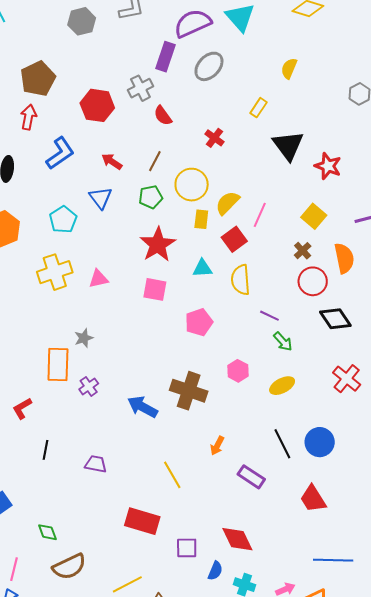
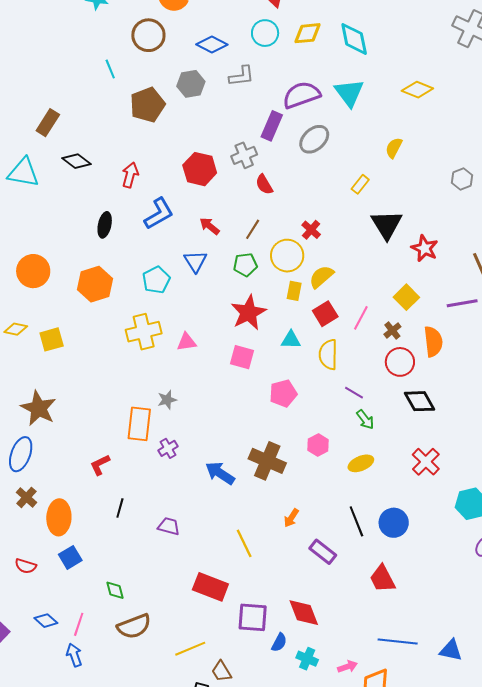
brown pentagon: (38, 79) -> (147, 105), moved
red cross: (214, 138) -> (311, 230), moved
pink line: (260, 215) -> (361, 318), moved
purple square: (187, 548) -> (253, 617), size x1.4

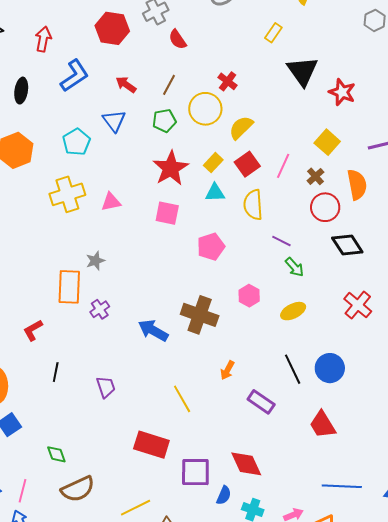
yellow rectangle: (294, 291) -> (213, 163), moved, turned 36
purple trapezoid: (169, 526) -> (106, 387), turned 60

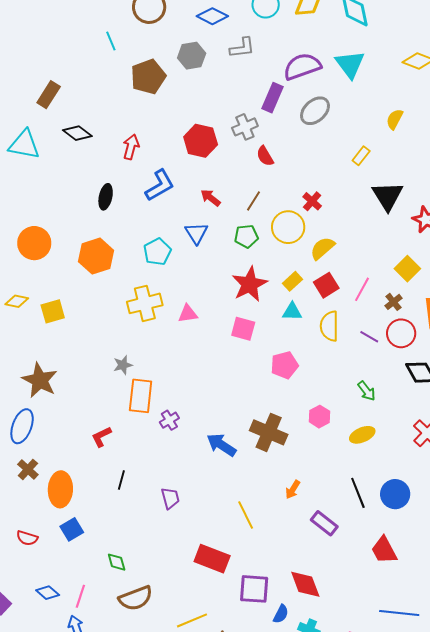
purple line: (281, 241) -> (369, 337), moved
gray star: (95, 261) -> (123, 365), moved

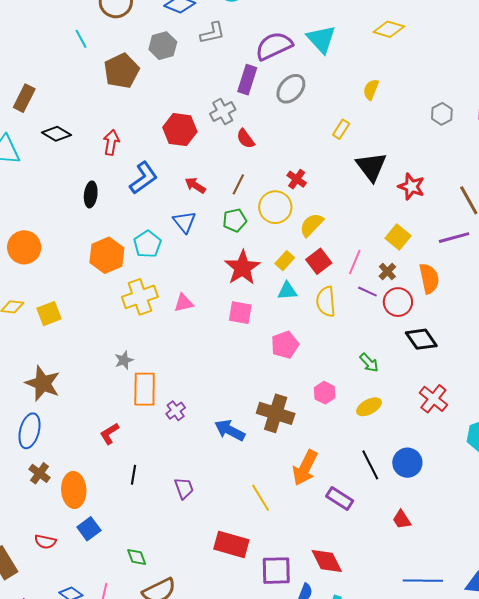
orange hexagon: (96, 256) -> (107, 255), moved
purple line: (369, 337) -> (367, 292), moved
orange arrow: (293, 489) -> (305, 468), size x1.8
red trapezoid: (384, 550) -> (402, 519), size x0.7

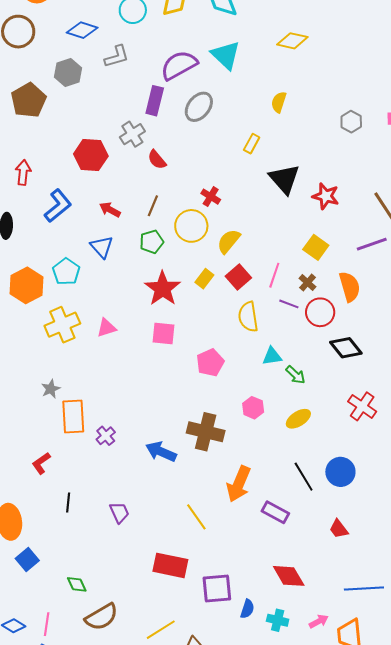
cyan triangle: (287, 291) -> (272, 356), moved
red diamond: (327, 561) -> (289, 576), moved

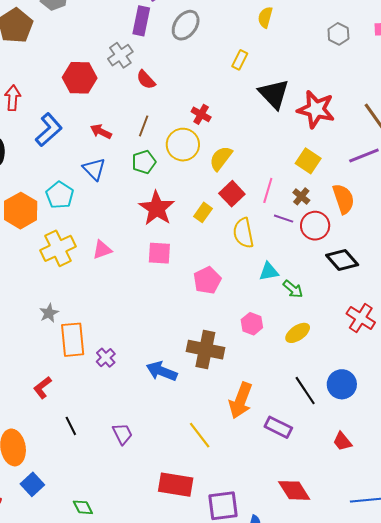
red star: (326, 196) -> (316, 109), size x1.4
yellow rectangle: (204, 279) -> (203, 212), moved
black line: (68, 503) -> (71, 426), turned -30

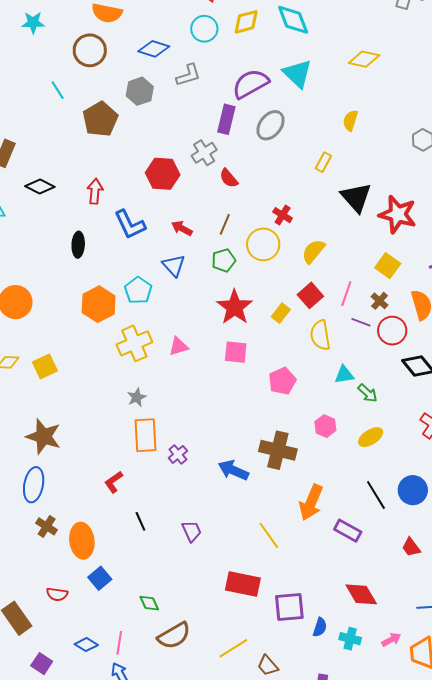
blue L-shape: (49, 130) -> (130, 224), turned 104
yellow semicircle: (221, 158) -> (313, 251), moved
gray star: (49, 313) -> (137, 397), moved

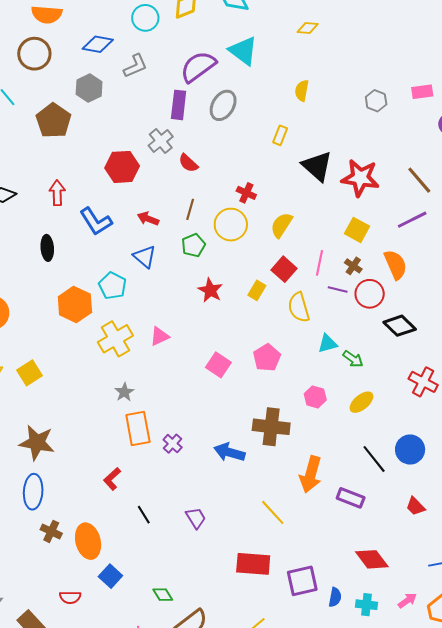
yellow diamond: (364, 59) -> (308, 28), size x0.7
red star: (235, 307) -> (210, 290), size x0.7
pink square: (236, 352) -> (218, 365), moved, turned 35

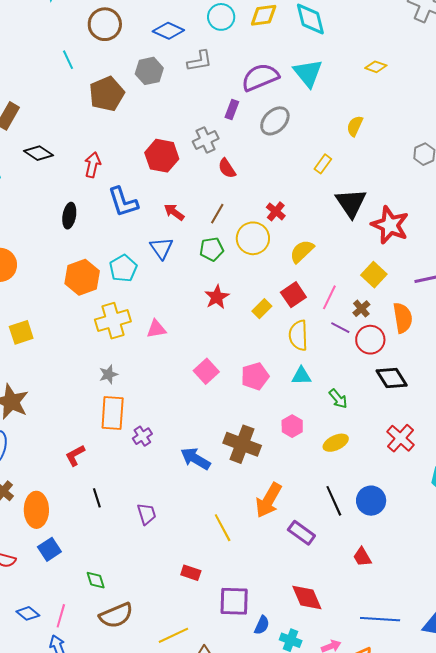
purple rectangle: (179, 105) -> (232, 109), size x0.7
cyan triangle: (327, 344) -> (301, 376), moved
red rectangle: (253, 564) -> (191, 573), size x0.6

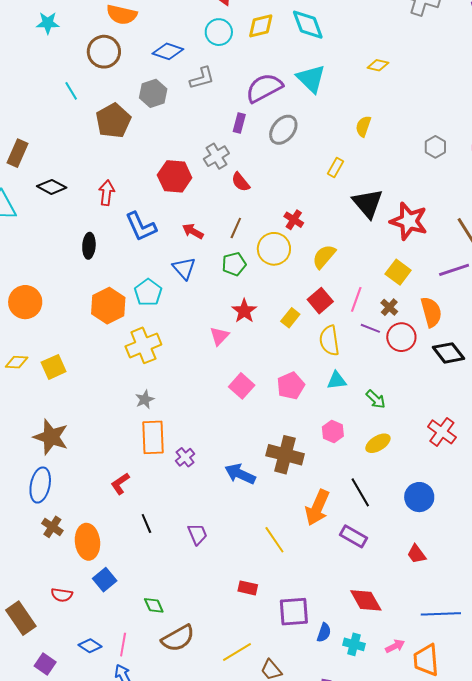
pink triangle: (156, 329) -> (219, 336), moved, turned -30
black diamond: (392, 378) -> (448, 353), moved
black line: (334, 501) -> (360, 492), moved

